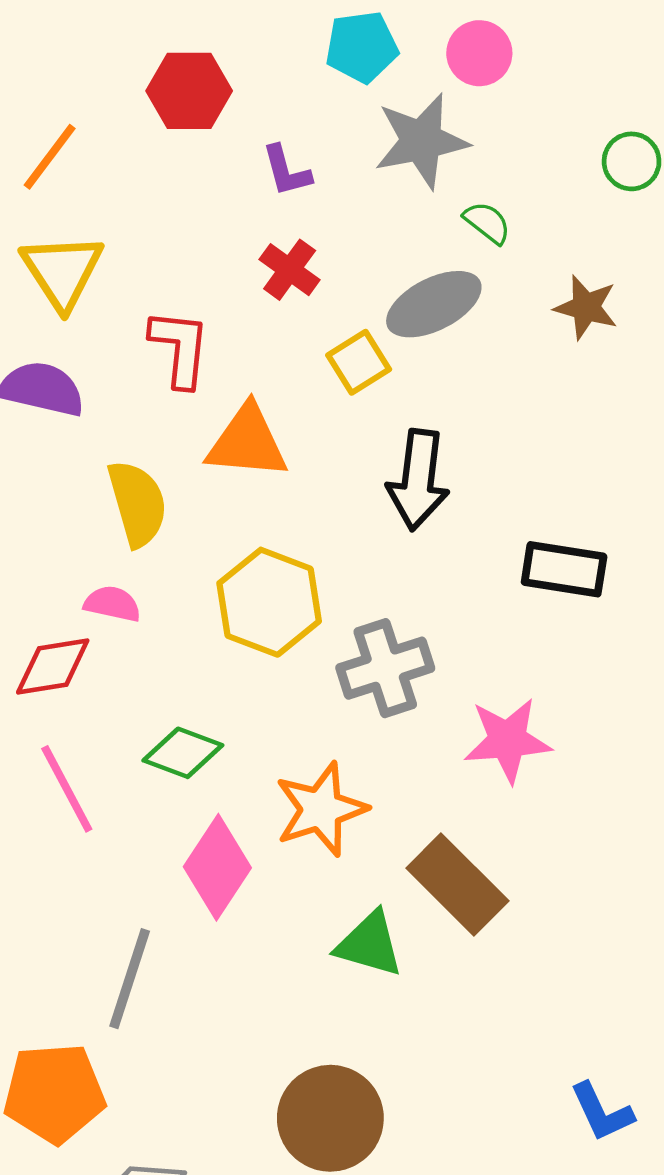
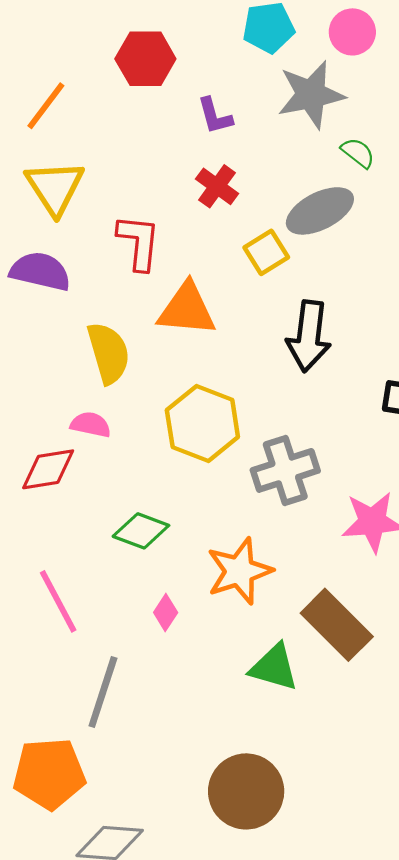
pink line: (67, 789) -> (58, 601), moved
pink diamond: (217, 867) -> (166, 613), size x0.5

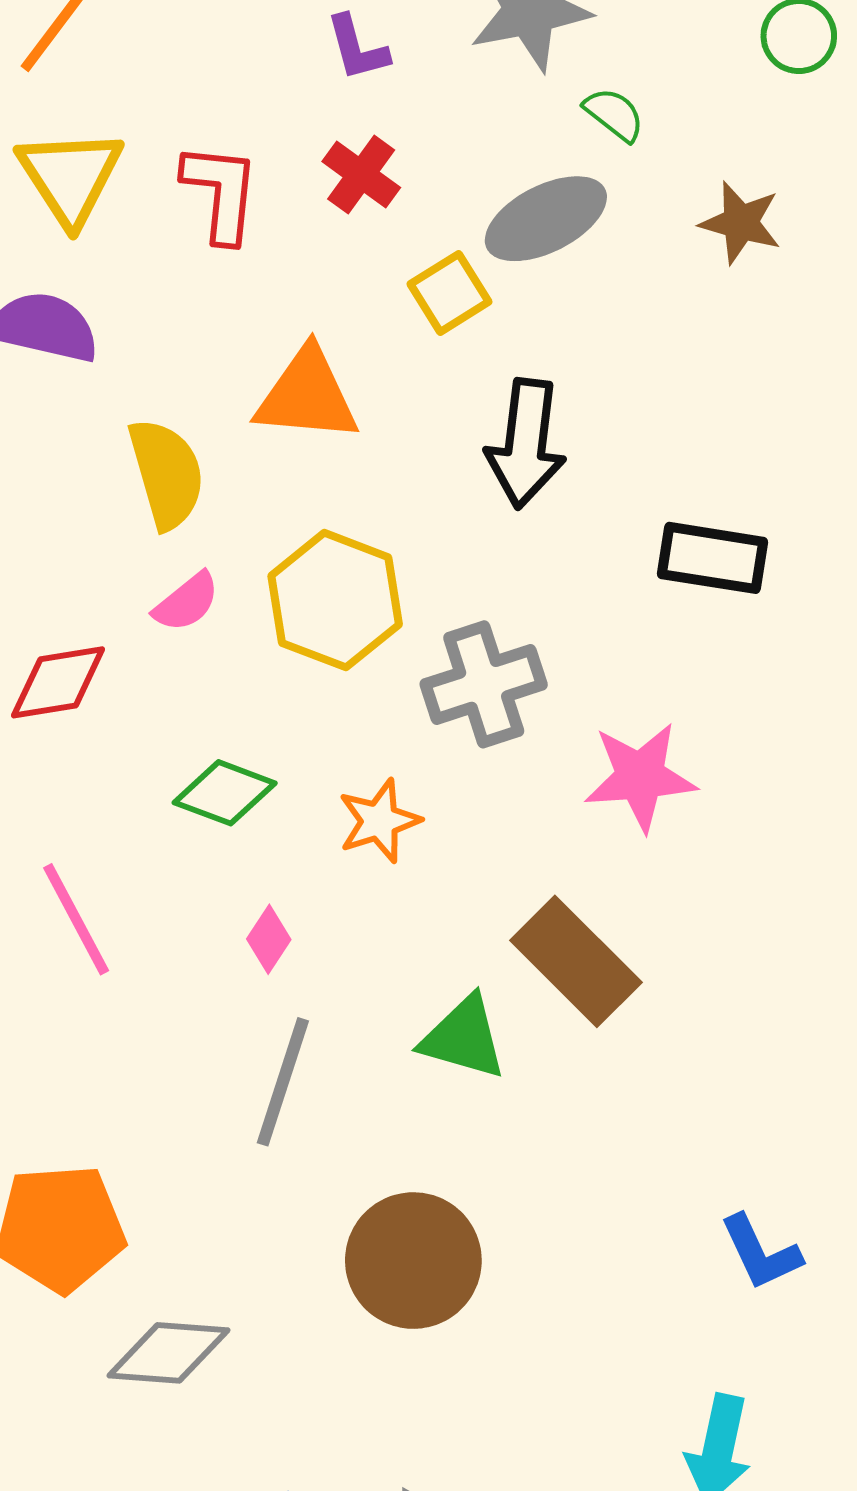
red L-shape: (139, 242) -> (221, 193), moved
pink semicircle: (91, 425) -> (187, 602), moved, turned 129
orange star: (239, 571) -> (379, 821), moved, size x0.7
gray line: (103, 692) -> (283, 1082), moved

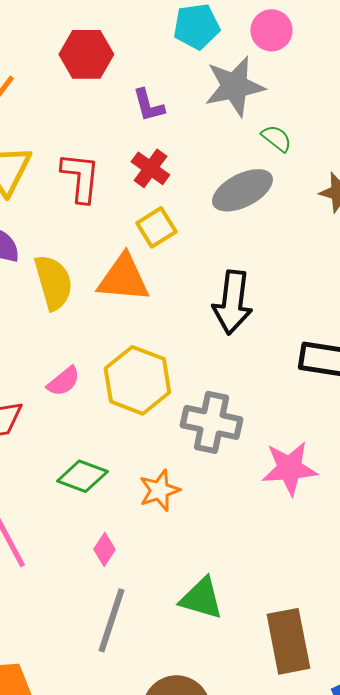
yellow square: (450, 293) -> (156, 227), moved
yellow semicircle: (166, 474) -> (53, 282), moved
gray cross: (484, 684) -> (211, 422), turned 30
brown rectangle: (576, 961) -> (288, 641), moved, turned 34

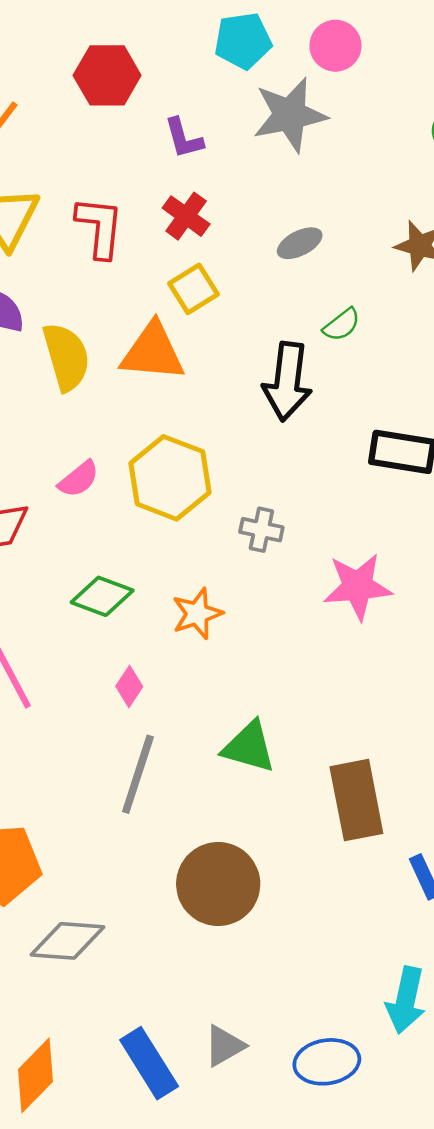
green semicircle: (276, 138) -> (342, 325), moved, turned 104
gray ellipse: (242, 190) -> (300, 243), size x0.6
gray cross: (211, 422) -> (261, 530), size x0.6

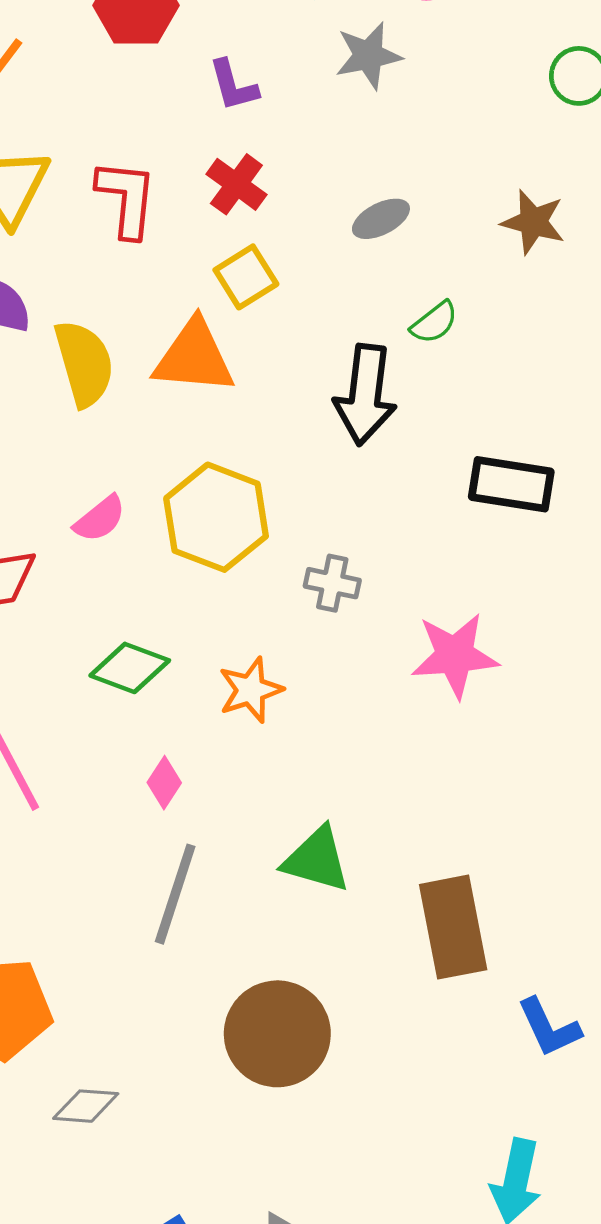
gray star: (290, 115) -> (368, 56), size x0.7
gray diamond: (68, 941) -> (86, 1106), size x0.7

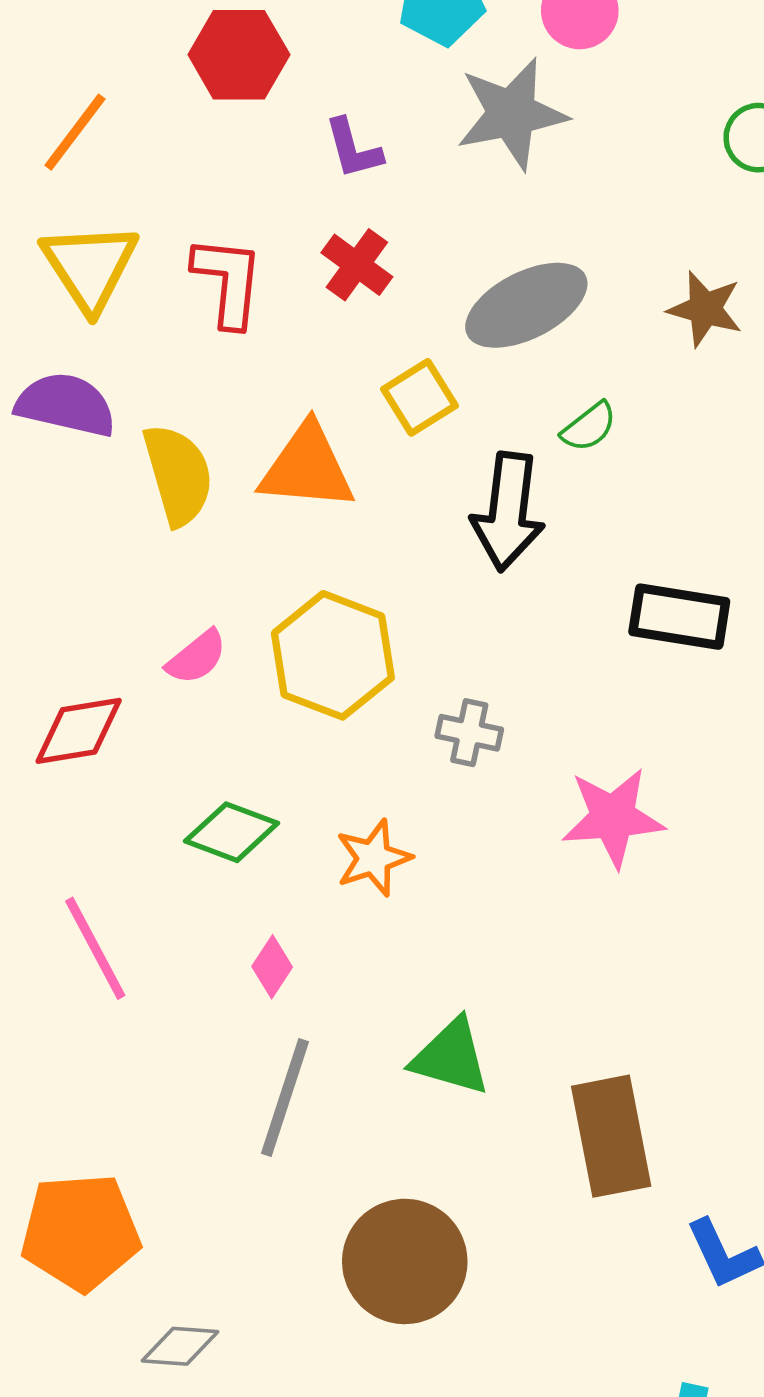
gray star: (368, 56) -> (512, 114), size x1.4
gray ellipse: (381, 219) -> (526, 305), size x1.8
yellow square: (246, 277) -> (419, 397), moved

